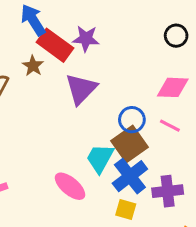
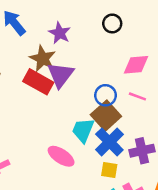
black circle: (176, 36) -> (112, 23), moved
purple star: (86, 39) -> (60, 33), turned 30
red rectangle: (55, 45) -> (38, 82), moved
brown star: (33, 66) -> (43, 59), moved, size x1.5

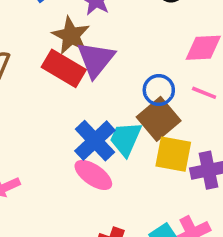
blue cross: (109, 142) -> (95, 141), moved
yellow square: (109, 170) -> (173, 154), moved, size x1.5

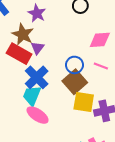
purple triangle: (96, 59) -> (37, 48), size x0.6
cyan trapezoid: (126, 139) -> (32, 96), moved
blue cross: (95, 141) -> (37, 77), moved

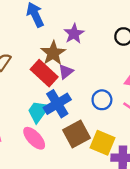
brown square: (75, 82) -> (76, 134), moved
cyan trapezoid: (32, 96) -> (38, 112), moved
pink ellipse: (38, 115) -> (34, 138), moved

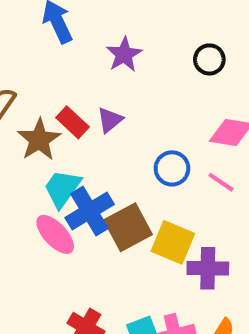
brown star: (53, 53) -> (39, 140), moved
red rectangle: (44, 73) -> (73, 122), size x0.7
blue cross: (57, 104) -> (90, 211), moved

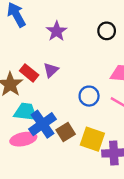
cyan trapezoid: (62, 188) -> (26, 112), turned 65
brown square: (128, 227) -> (66, 132), size x0.7
pink ellipse: (55, 234) -> (23, 139), turned -55

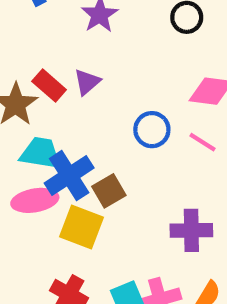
yellow square: (92, 139) -> (81, 227), moved

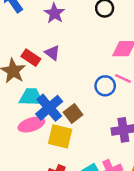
purple triangle: (87, 82) -> (52, 53), turned -35
blue circle: (152, 130) -> (105, 86), moved

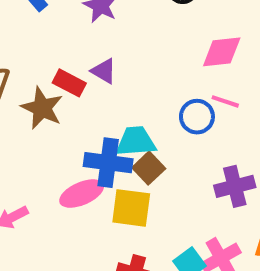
cyan trapezoid: (31, 97) -> (136, 141), moved
blue cross: (49, 108) -> (108, 163), turned -36

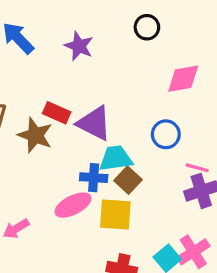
purple triangle: (104, 71) -> (94, 123), moved, size x1.6
pink line: (225, 101) -> (197, 168), moved
blue cross: (108, 163) -> (94, 178), size x0.7

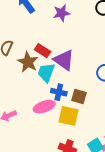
purple star: (79, 46) -> (61, 13), turned 30
cyan trapezoid: (116, 158) -> (46, 73), moved, turned -70
brown square: (128, 180) -> (79, 97), turned -35

